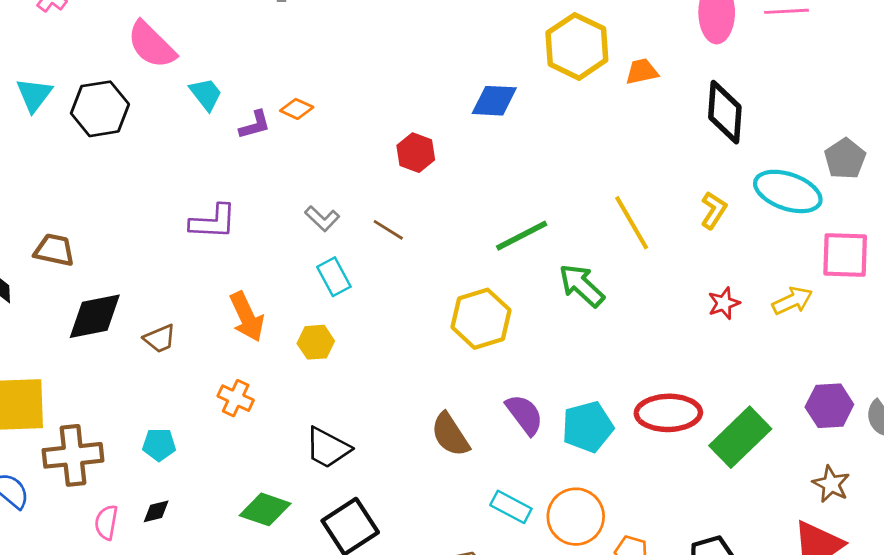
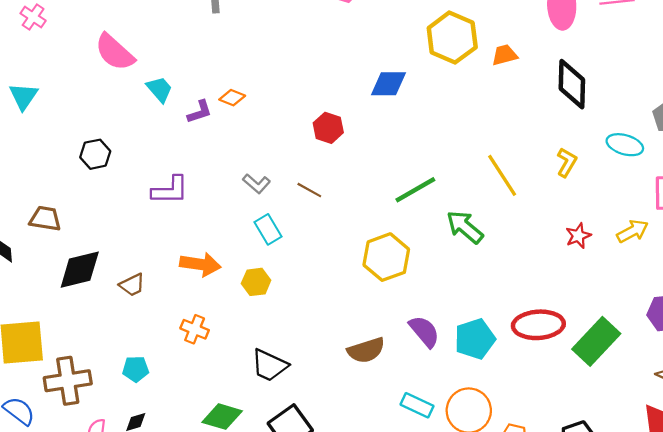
black hexagon: (100, 109) -> (95, 154), moved, size x0.7
cyan ellipse: (788, 191) -> (625, 145), size x0.7
orange arrow: (247, 317) -> (200, 264), turned -54
brown semicircle: (450, 435) -> (366, 350), turned -72

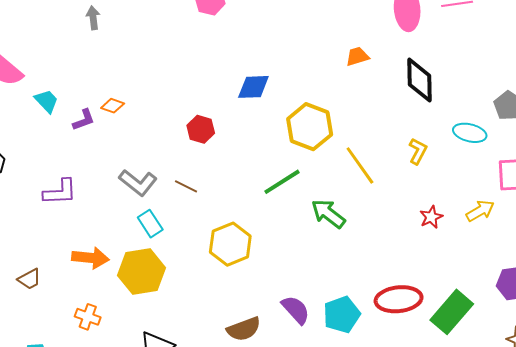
yellow hexagon: (452, 38) -> (310, 127), moved
gray L-shape: (257, 184) -> (138, 183), size x1.5
yellow hexagon: (386, 257) -> (230, 244), moved
yellow hexagon: (256, 282) -> (141, 272), size x1.8

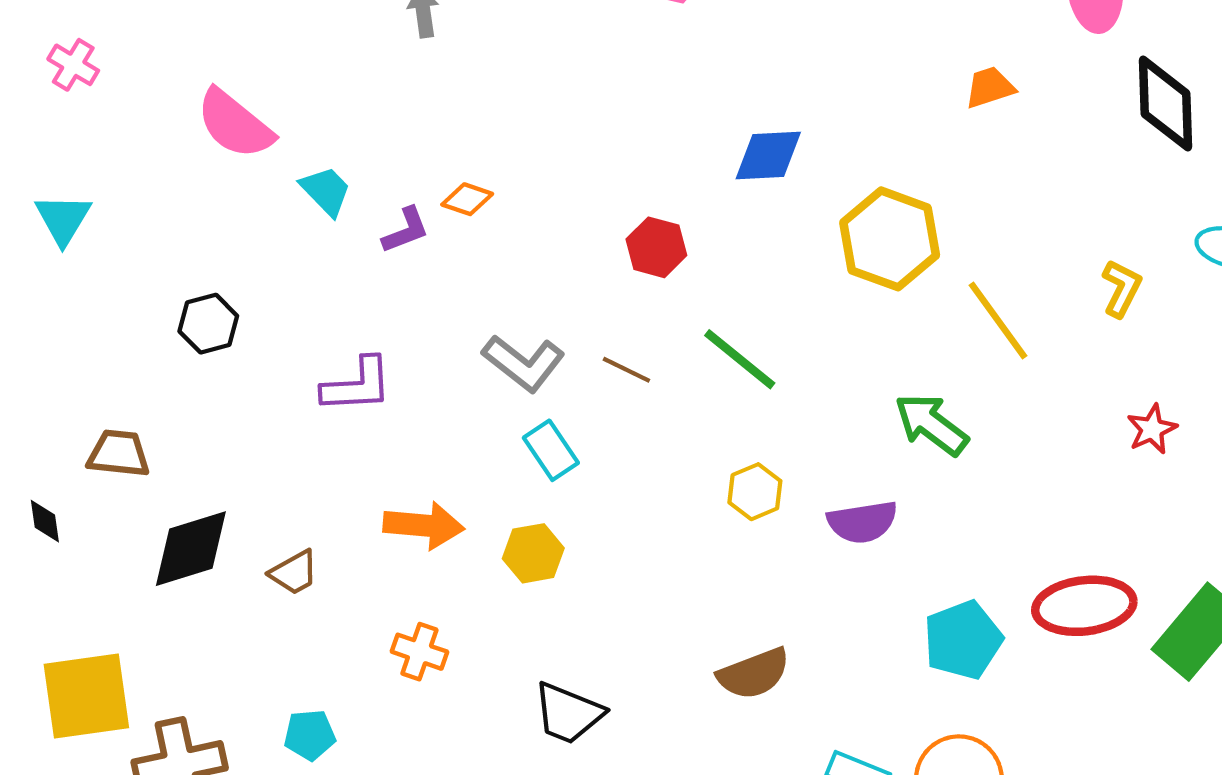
black diamond: (419, 80) -> (1165, 104), moved
green line: (282, 182) -> (740, 359), moved, turned 72
yellow hexagon: (230, 244) -> (755, 492), moved, size x0.6
yellow hexagon: (141, 272) -> (533, 553), size x0.6
purple semicircle: (296, 310) -> (862, 522), moved, turned 124

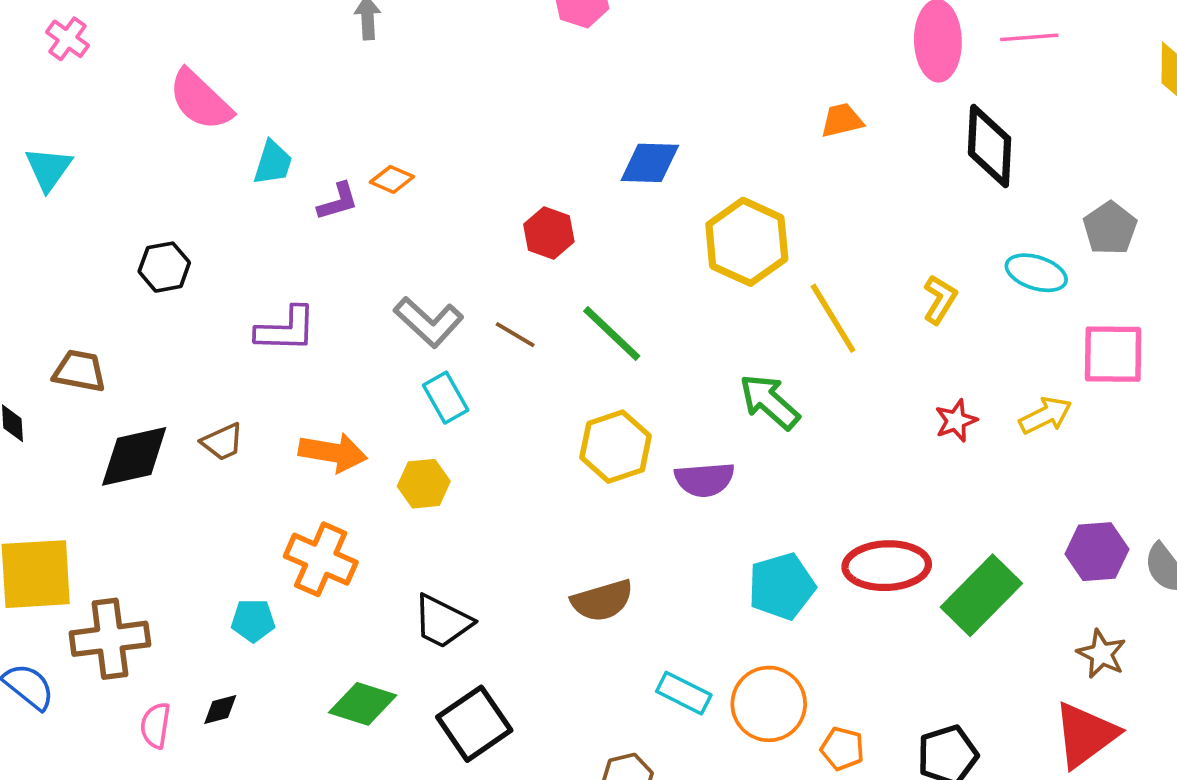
cyan trapezoid: (326, 191) -> (273, 163), turned 57
yellow hexagon: (755, 492) -> (616, 447), size x1.5
brown trapezoid: (294, 573) -> (222, 442), moved
orange cross: (419, 652) -> (321, 559), size x1.5
cyan pentagon: (310, 735) -> (253, 620), moved

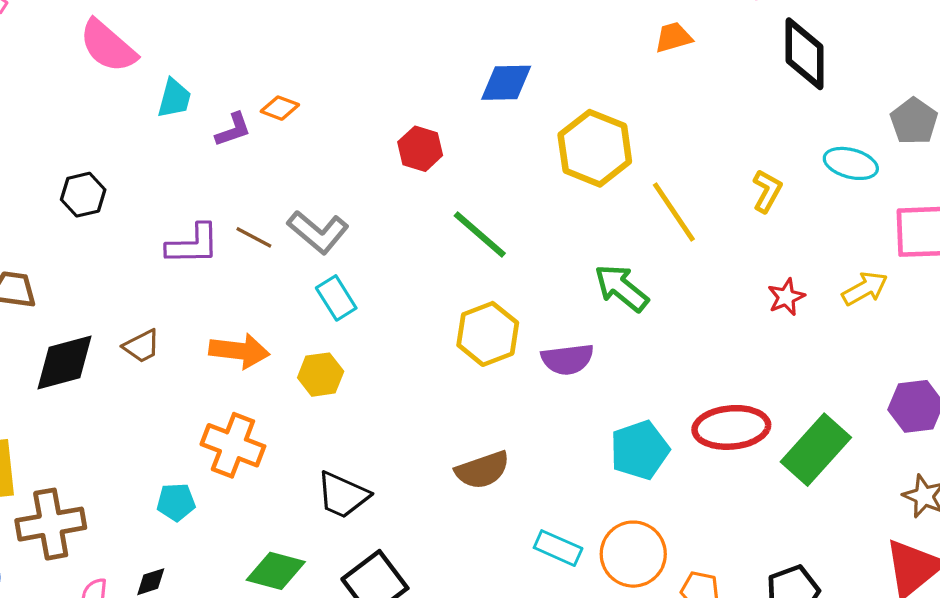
brown line: (515, 335) -> (254, 237), moved

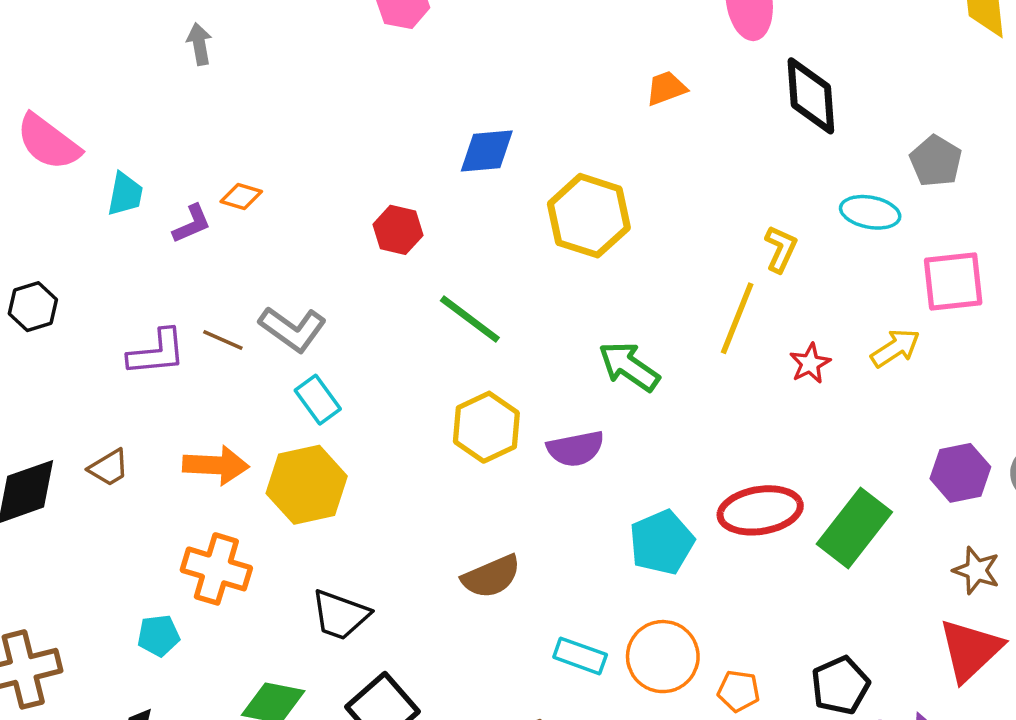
yellow line: (674, 212) -> (737, 318), moved, turned 60
yellow hexagon: (321, 375) -> (307, 485), size x1.6

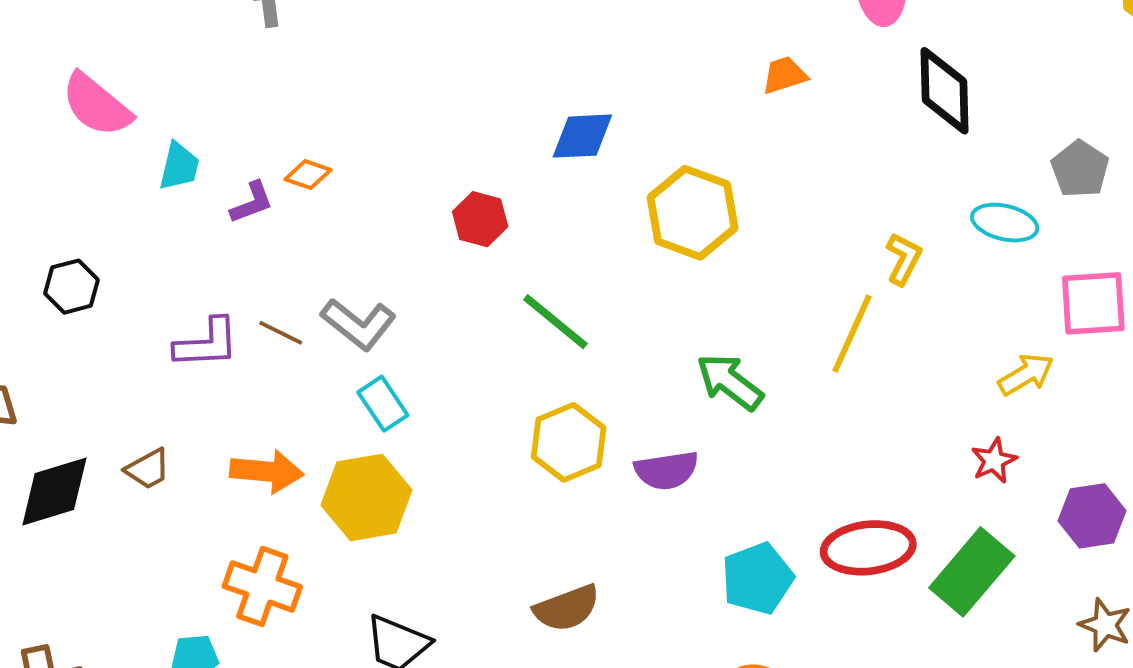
red star: (810, 363) -> (994, 461), moved

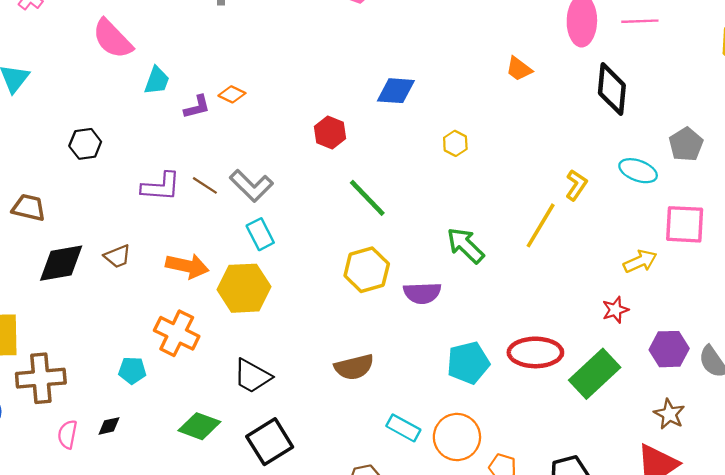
orange trapezoid: (784, 75) -> (519, 69), turned -132
yellow hexagon: (693, 213) -> (455, 143), size x0.5

